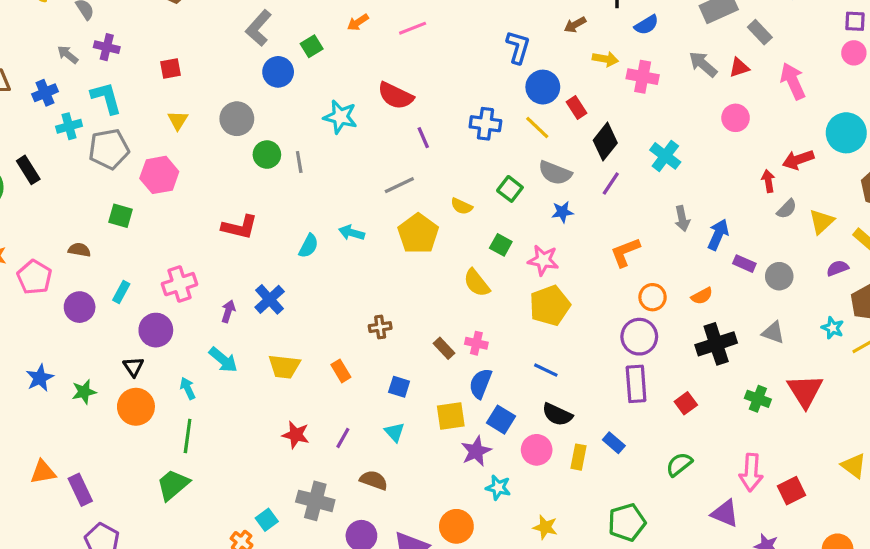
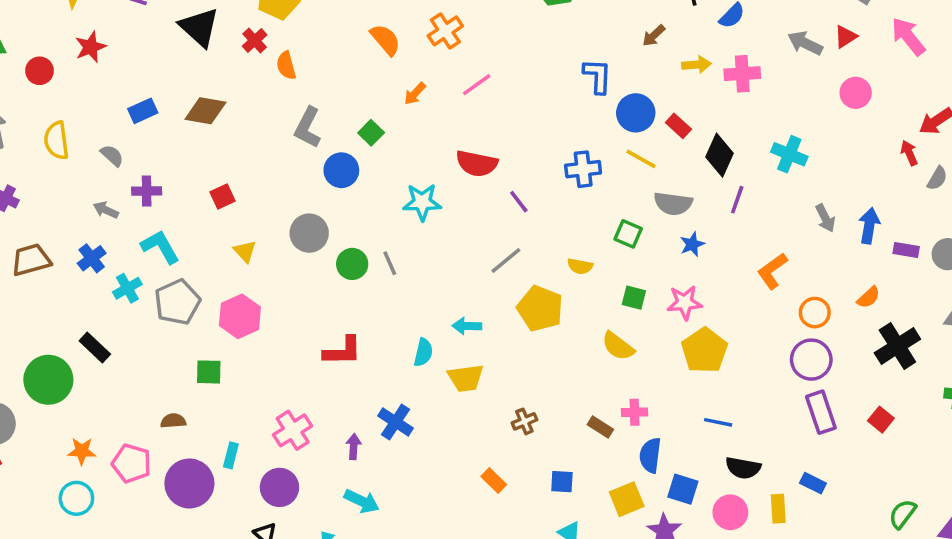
purple circle: (80, 307) -> (189, 483), size x1.4
yellow trapezoid: (284, 366) -> (466, 378), moved
green semicircle: (679, 464) -> (903, 514), moved

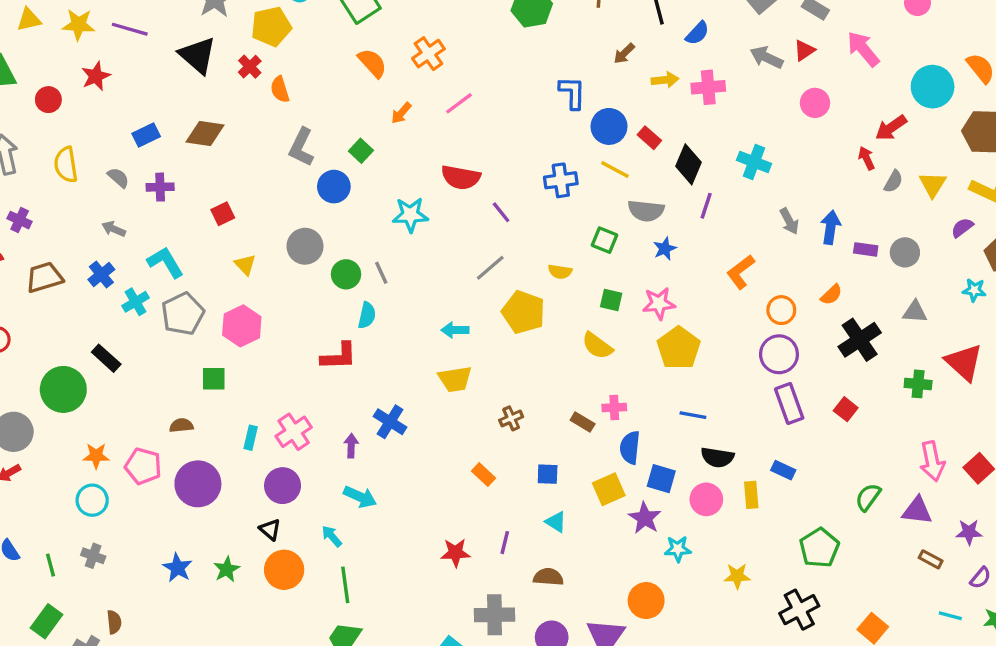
purple cross: (147, 191) -> (160, 187), moved
cyan semicircle: (423, 352) -> (367, 315), moved
cyan rectangle: (231, 455) -> (251, 438), moved

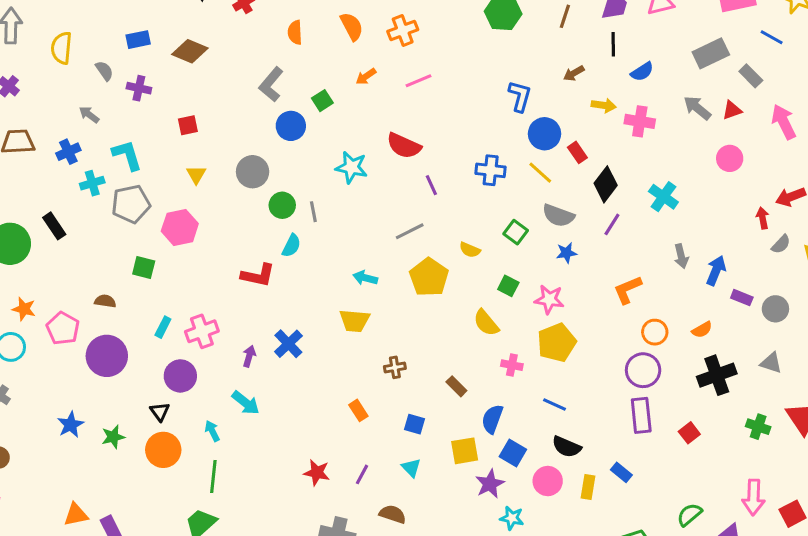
orange semicircle: (280, 89) -> (295, 32), moved
pink cross: (614, 408) -> (512, 365), moved

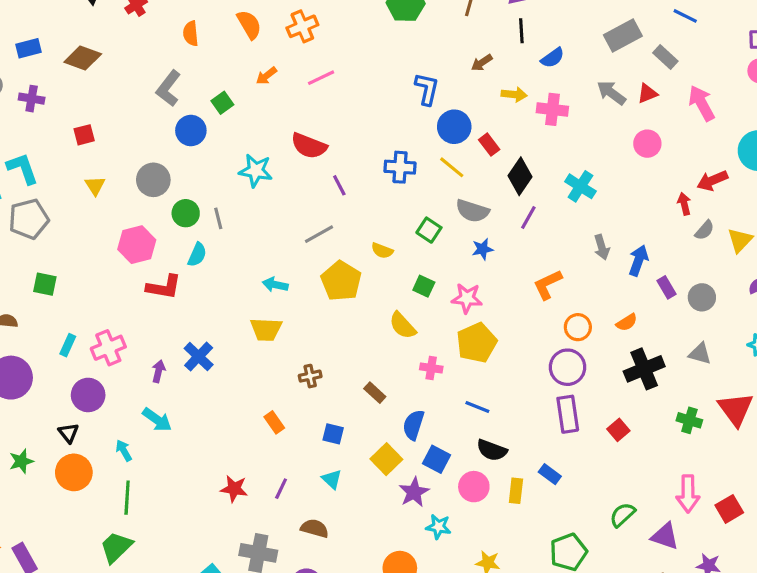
pink hexagon: (180, 227) -> (137, 245), moved
purple rectangle: (742, 298) -> (667, 287), turned 40
yellow square: (465, 451) -> (386, 459), turned -32

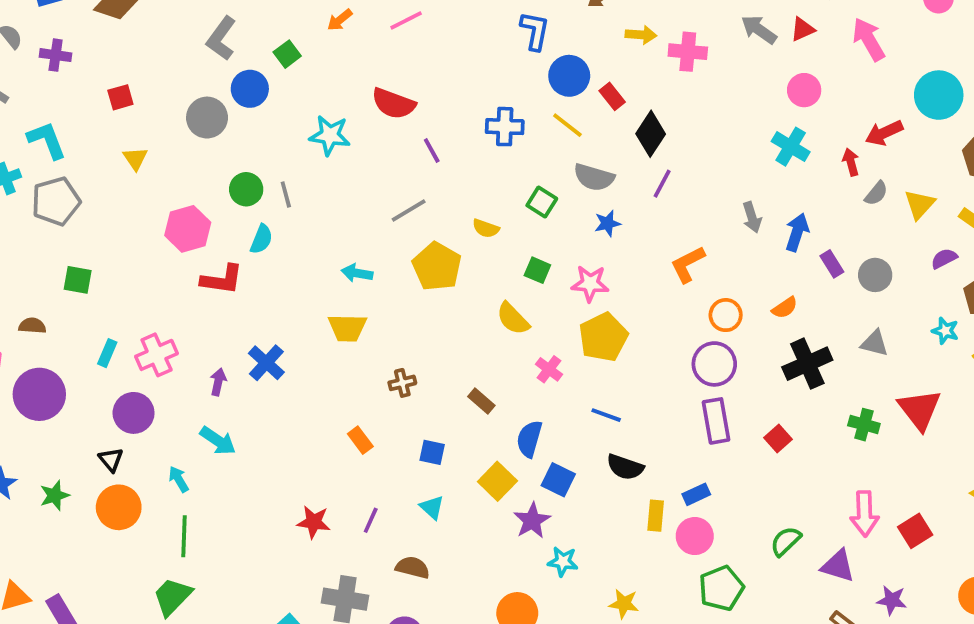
gray circle: (153, 180) -> (207, 118), moved
cyan cross: (580, 186) -> (791, 147), moved
pink cross: (431, 368) -> (549, 369), turned 30
blue rectangle: (550, 474) -> (696, 494), turned -60
pink circle: (474, 487) -> (695, 536), moved

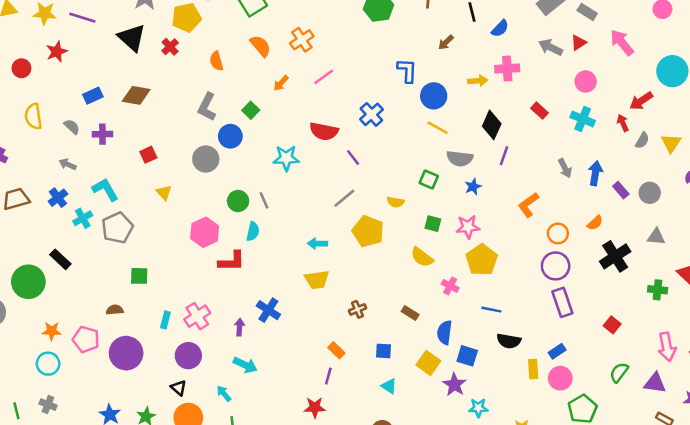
yellow arrow: (641, 35) -> (478, 81), moved
red rectangle: (612, 96) -> (540, 111), moved
blue cross: (505, 127) -> (371, 114), moved, turned -35
red square: (778, 438) -> (612, 325), moved
purple line: (371, 520) -> (328, 376), moved

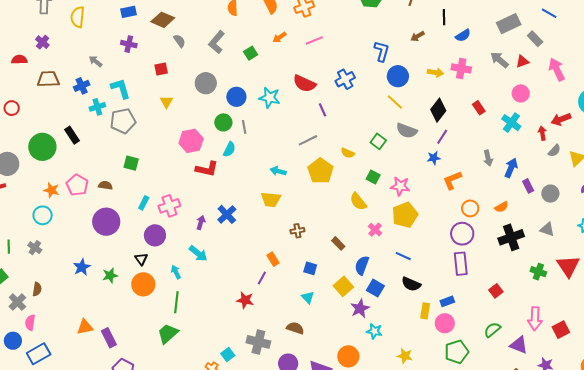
gray semicircle: (72, 127) -> (179, 41), moved
blue circle: (230, 136) -> (236, 97), moved
blue star: (473, 187) -> (434, 158), moved
pink pentagon: (86, 339) -> (77, 185), moved

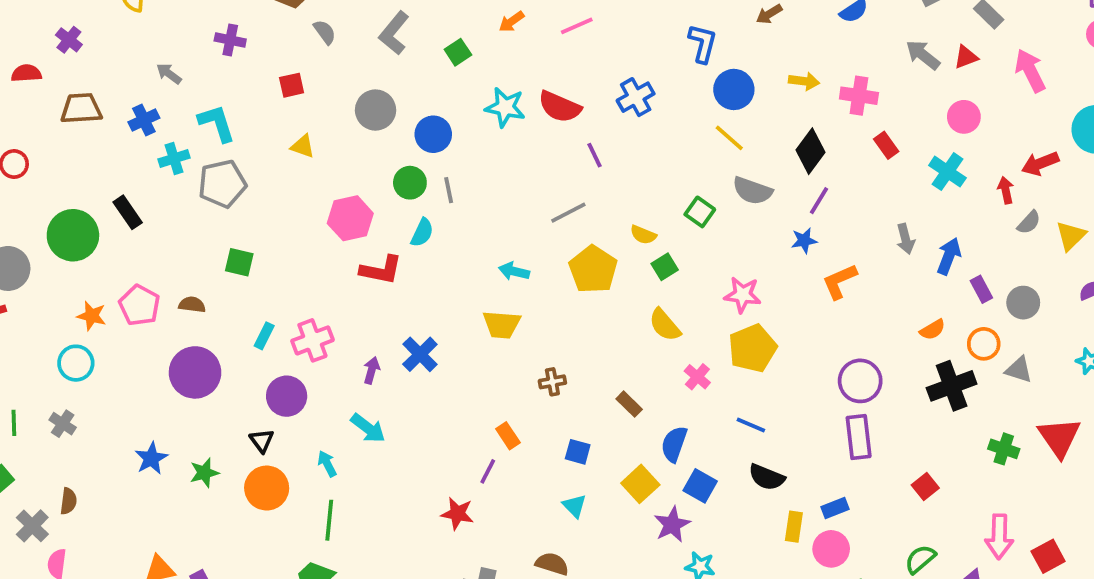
pink cross: (461, 68) -> (859, 96), moved
cyan star: (270, 98) -> (505, 107), moved
yellow triangle: (166, 102) -> (303, 146), turned -40
green square: (373, 177) -> (665, 267), moved, turned 32
orange circle: (470, 208) -> (984, 344), moved

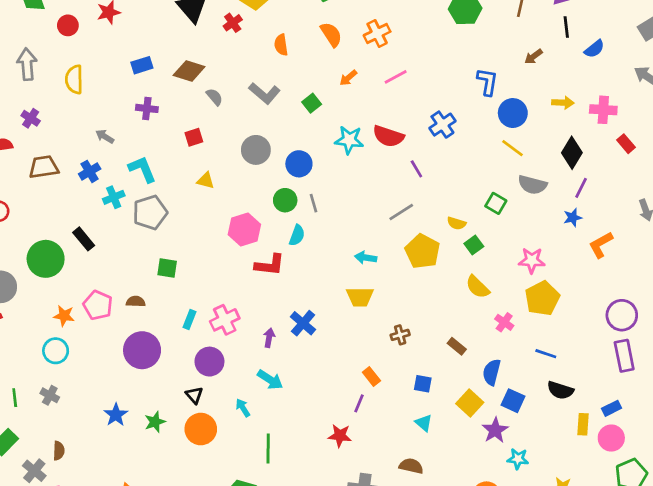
gray L-shape: (394, 33) -> (264, 93), turned -84
green line: (329, 520) -> (268, 449), moved

